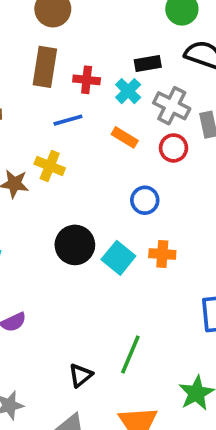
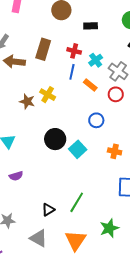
black rectangle: (148, 64) -> (91, 26), moved
brown rectangle: (45, 67) -> (43, 49), moved
blue line: (68, 120) -> (72, 72), moved, turned -70
orange cross: (162, 254) -> (115, 151), moved

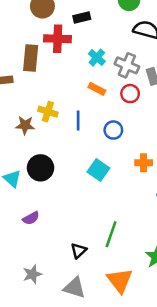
red cross: (74, 51) -> (58, 39), moved, size x1.5
blue line: (72, 72) -> (78, 121), moved
black circle: (55, 139) -> (41, 168), moved

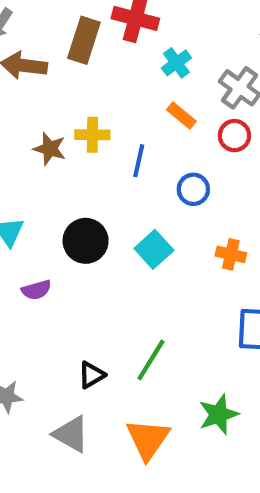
cyan cross: (97, 58) -> (176, 63), moved
yellow cross: (48, 112) -> (92, 135), turned -30
black circle: (41, 168) -> (86, 241), moved
purple semicircle: (31, 218) -> (36, 290), moved

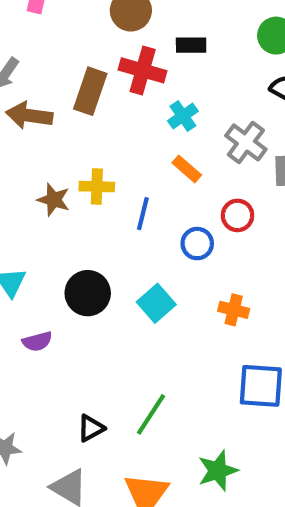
red circle: (234, 136) -> (238, 215), moved

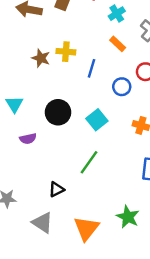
green line: (151, 414) -> (89, 162), moved
green star: (218, 471) -> (128, 217), turned -30

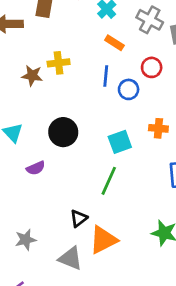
blue line: (92, 68) -> (106, 76), moved
cyan square: (97, 120) -> (120, 142), moved, turned 30
orange triangle: (86, 228) -> (103, 240), moved, turned 36

